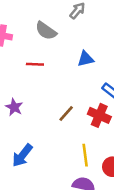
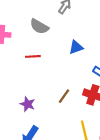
purple star: (14, 107) -> (28, 104), moved

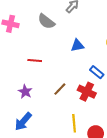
red line: (33, 56) -> (35, 61), moved

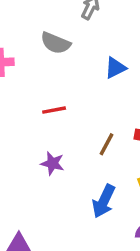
blue arrow: (23, 122) -> (104, 201), moved

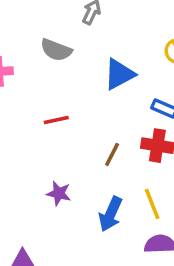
blue triangle: (115, 68) -> (119, 74), size x1.4
purple star: (53, 163) -> (59, 193), moved

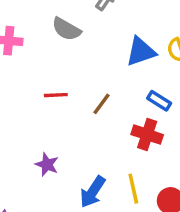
blue triangle: (119, 74) -> (141, 52), moved
brown line: (112, 154) -> (102, 104), moved

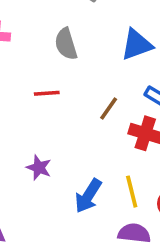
gray semicircle: (66, 29) -> (66, 44), moved, turned 44
brown line: (102, 104) -> (109, 109), moved

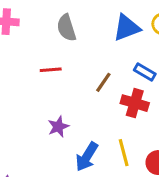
purple star: (39, 168) -> (58, 127), moved, turned 30

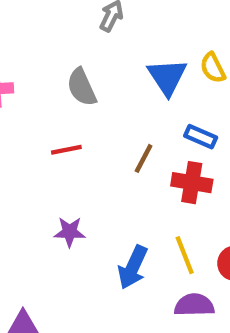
blue triangle: (127, 28) -> (167, 77), turned -36
purple star: (58, 127) -> (70, 232), moved, turned 30

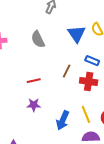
red line: (66, 150) -> (34, 81), moved

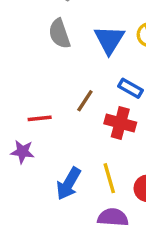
gray semicircle: (38, 39) -> (59, 34), moved
red line: (34, 81) -> (40, 118), moved

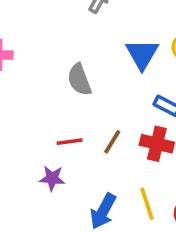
gray semicircle: (59, 34) -> (79, 80), moved
brown line: (85, 101) -> (112, 142), moved

